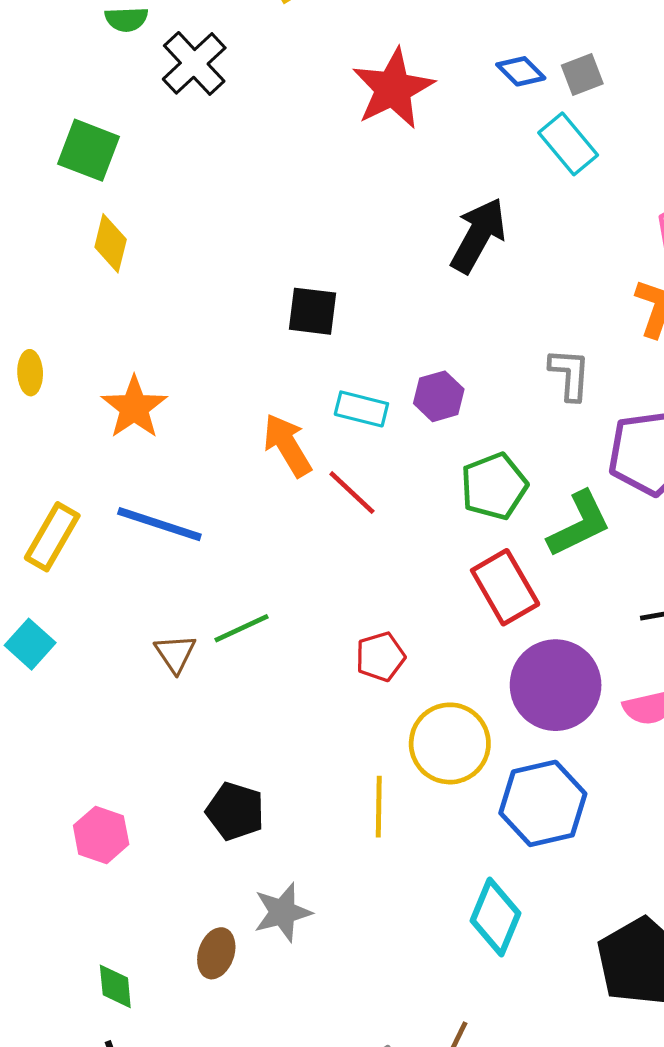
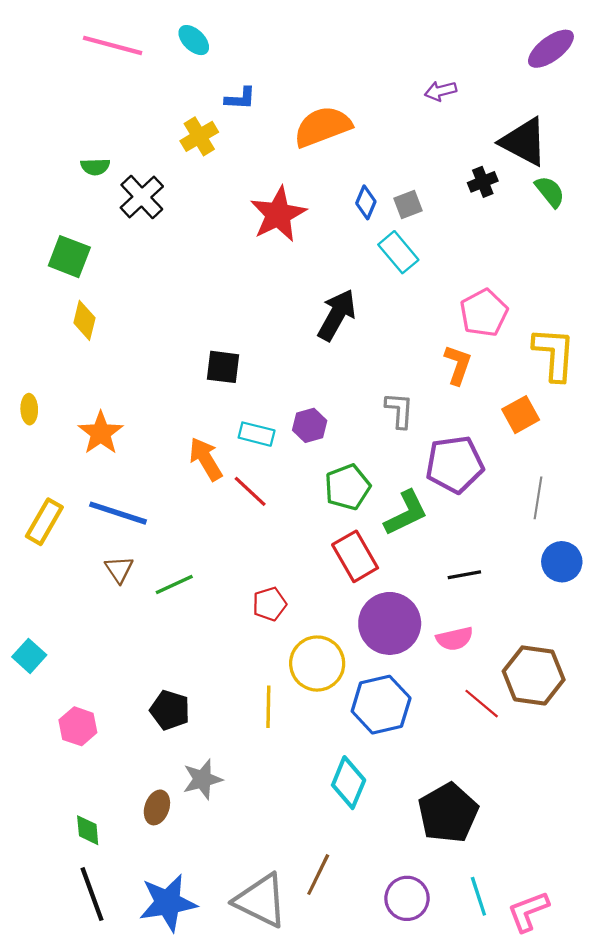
blue diamond: (521, 71) -> (366, 202), turned 68
cyan square: (30, 644) -> (29, 656), moved
brown triangle: (175, 654) -> (119, 569), moved

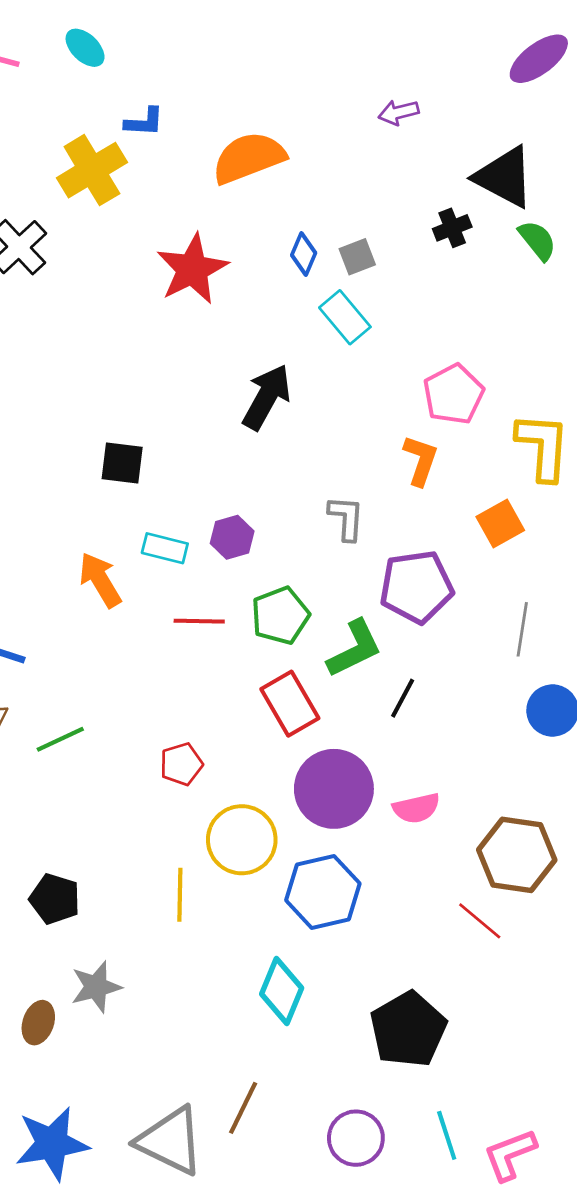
yellow cross: (199, 136) -> (92, 170), size x1.4
red line: (250, 491) -> (199, 621), moved, turned -42
black line: (464, 575) -> (403, 698), moved, turned -52
red line: (482, 704) -> (480, 921), moved

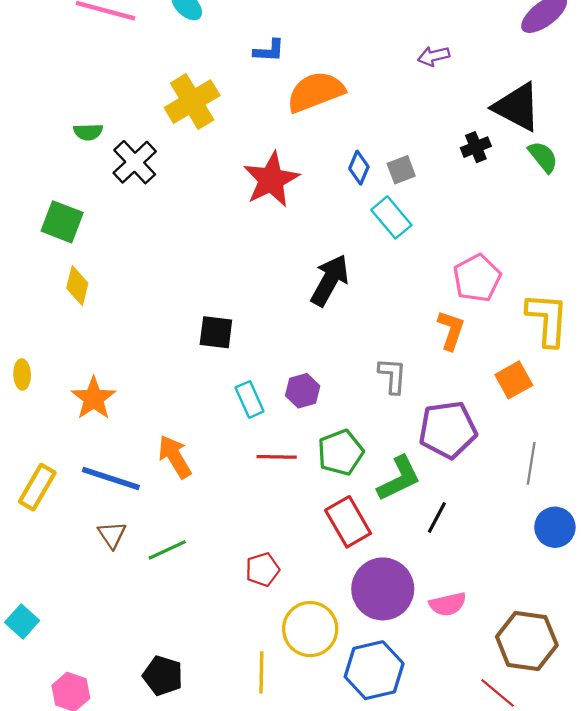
blue L-shape: (144, 122) -> (269, 51), moved
cyan rectangle: (165, 548) -> (250, 399), turned 52
orange arrow: (100, 580) -> (175, 457), moved

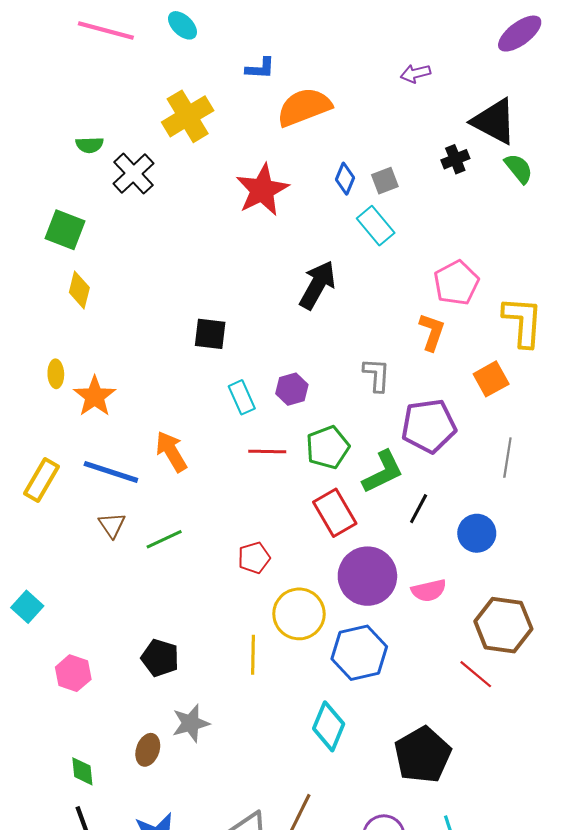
yellow ellipse: (22, 375) -> (56, 374), moved
blue circle: (555, 527) -> (477, 533), moved

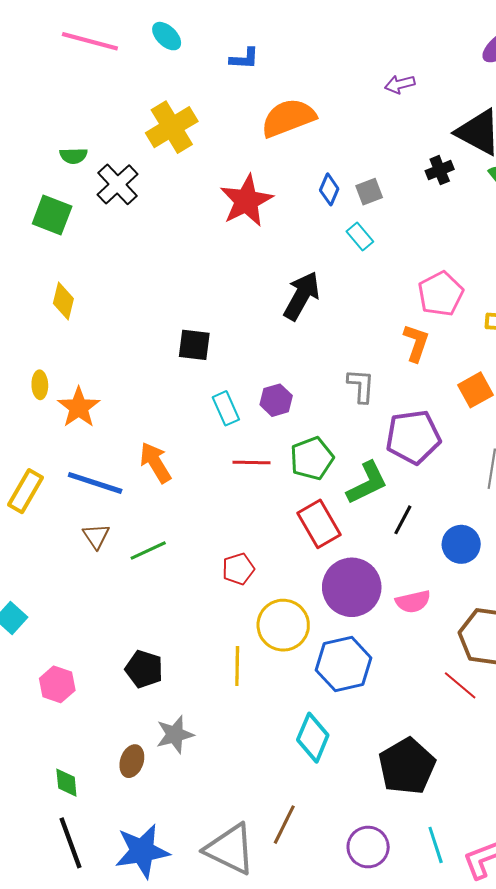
blue L-shape: (260, 68) -> (244, 59), moved
cyan rectangle: (376, 226) -> (360, 237), size x0.7
green square: (65, 230) -> (52, 215), moved

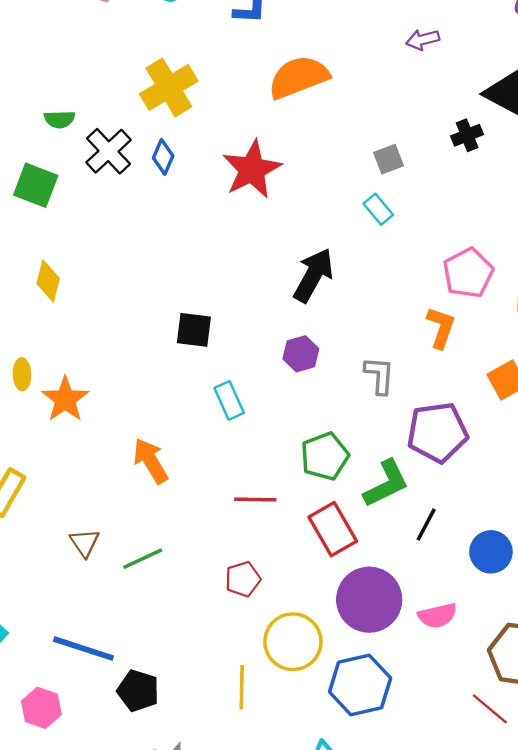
blue diamond: (329, 189) -> (163, 157), moved
purple hexagon: (276, 400) -> (301, 354), moved
red line: (251, 463) -> (255, 499), moved
blue line: (95, 483) -> (83, 649), moved

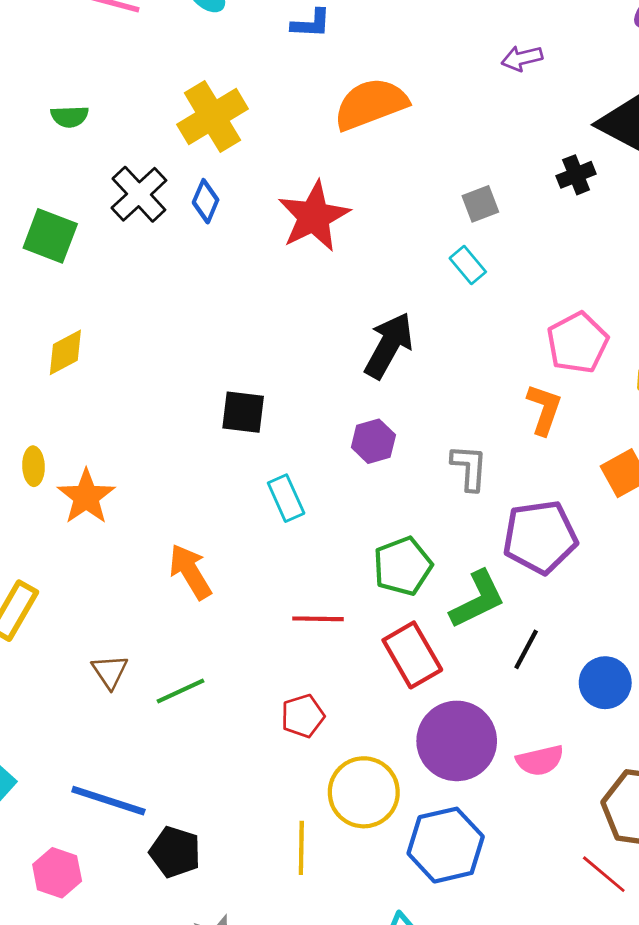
green semicircle: (60, 119) -> (70, 117), moved
yellow diamond: (48, 281) -> (65, 352), turned 48

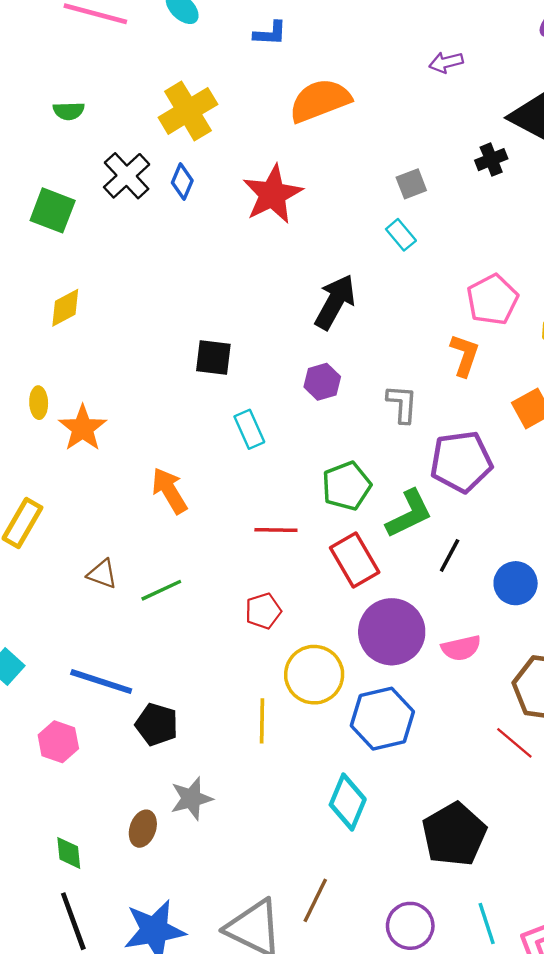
brown triangle: (110, 672) -> (102, 574), turned -36

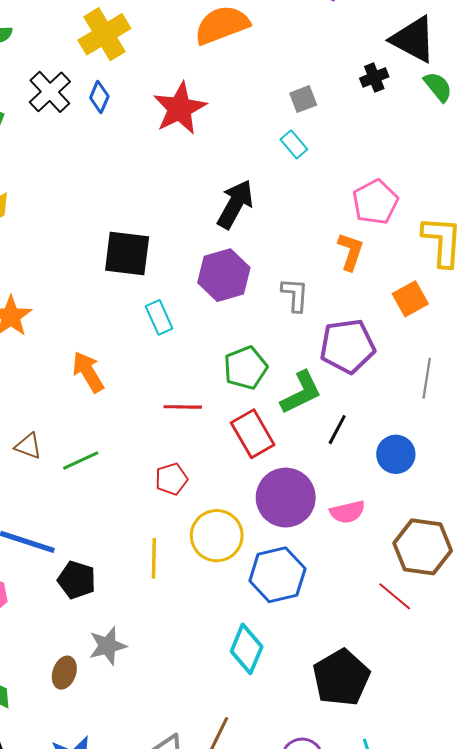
black square: (213, 357) -> (127, 254), size x1.4
purple hexagon: (322, 382) -> (224, 275), size x1.6
yellow line: (262, 721) -> (154, 558), moved

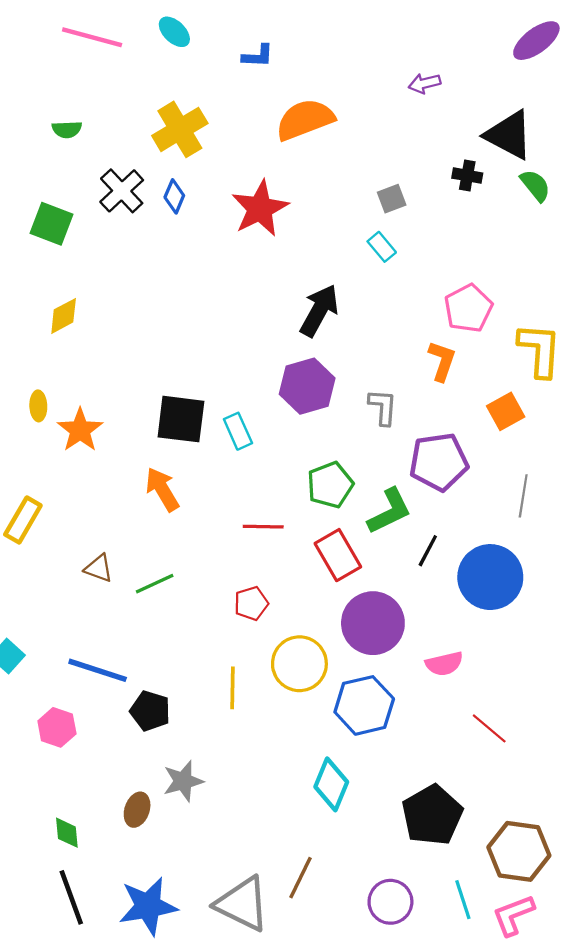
black cross: (374, 77) -> (467, 176), turned 32
black square: (127, 254) -> (181, 419), moved
blue circle: (396, 454) -> (490, 577), size x1.6
pink semicircle: (347, 512) -> (444, 664), moved
brown hexagon: (423, 547) -> (519, 851), moved

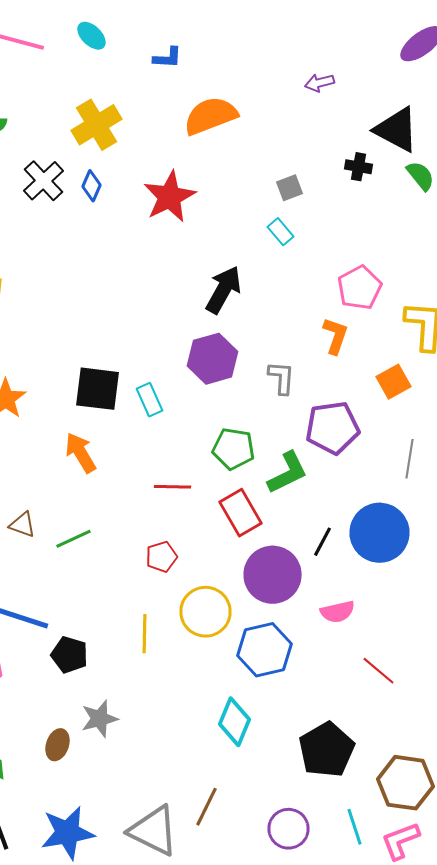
green pentagon: (330, 485) -> (234, 449), turned 30
black line: (428, 551) -> (322, 542), moved

